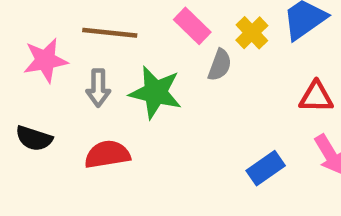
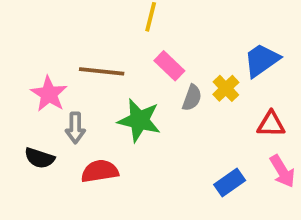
yellow cross: (252, 33) -> (226, 88), moved
pink star: (45, 60) -> (49, 94), turned -30
gray arrow: (98, 88) -> (75, 128), moved

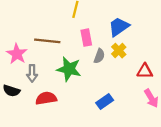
blue trapezoid: (262, 60) -> (119, 27), moved
pink rectangle: (169, 66) -> (86, 38), turned 35
blue rectangle: (230, 182) -> (105, 102), moved

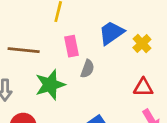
yellow cross: (119, 51) -> (142, 43), moved
green star: (69, 69) -> (50, 85), turned -30

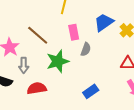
brown line: (24, 50) -> (38, 35), turned 35

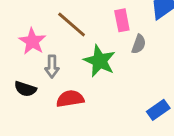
green star: (58, 61) -> (100, 61), turned -30
blue rectangle: (91, 91) -> (158, 110), moved

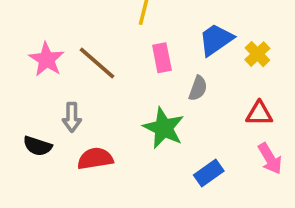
pink star: (32, 41) -> (47, 59), moved
gray semicircle: (139, 44) -> (198, 88), moved
green star: (100, 61) -> (164, 128), moved

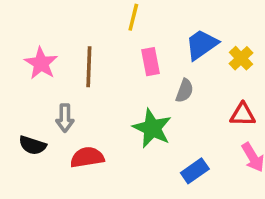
brown line: (97, 63) -> (89, 67), turned 51

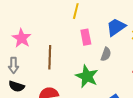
brown line: (89, 67) -> (50, 57), moved
gray arrow: (65, 118) -> (14, 65), moved

